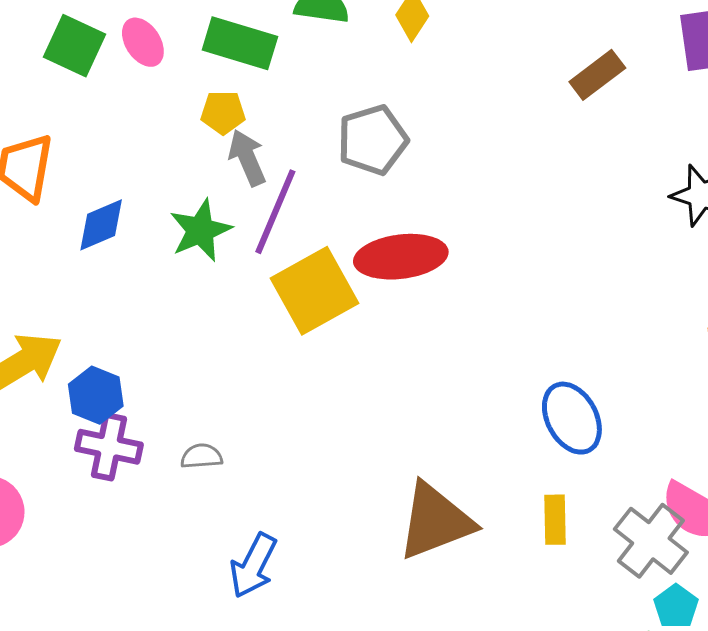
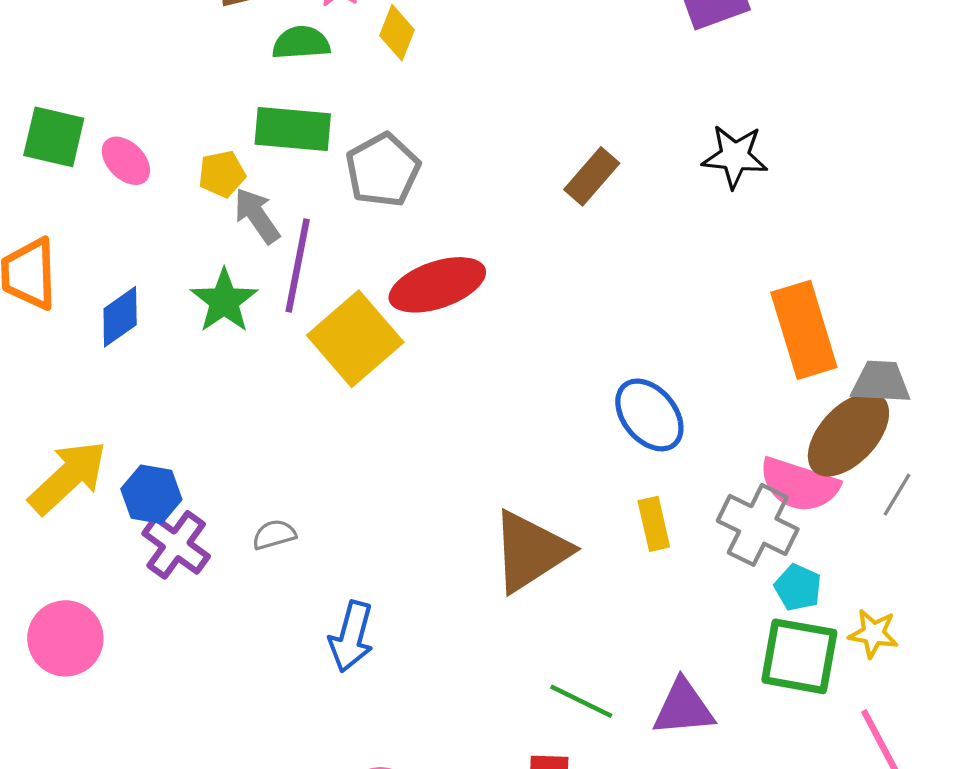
pink ellipse: (143, 42) -> (126, 161), moved
green rectangle: (240, 43) -> (293, 129), moved
brown rectangle: (597, 75) -> (592, 176), moved
purple cross: (109, 447) -> (176, 545), turned 36

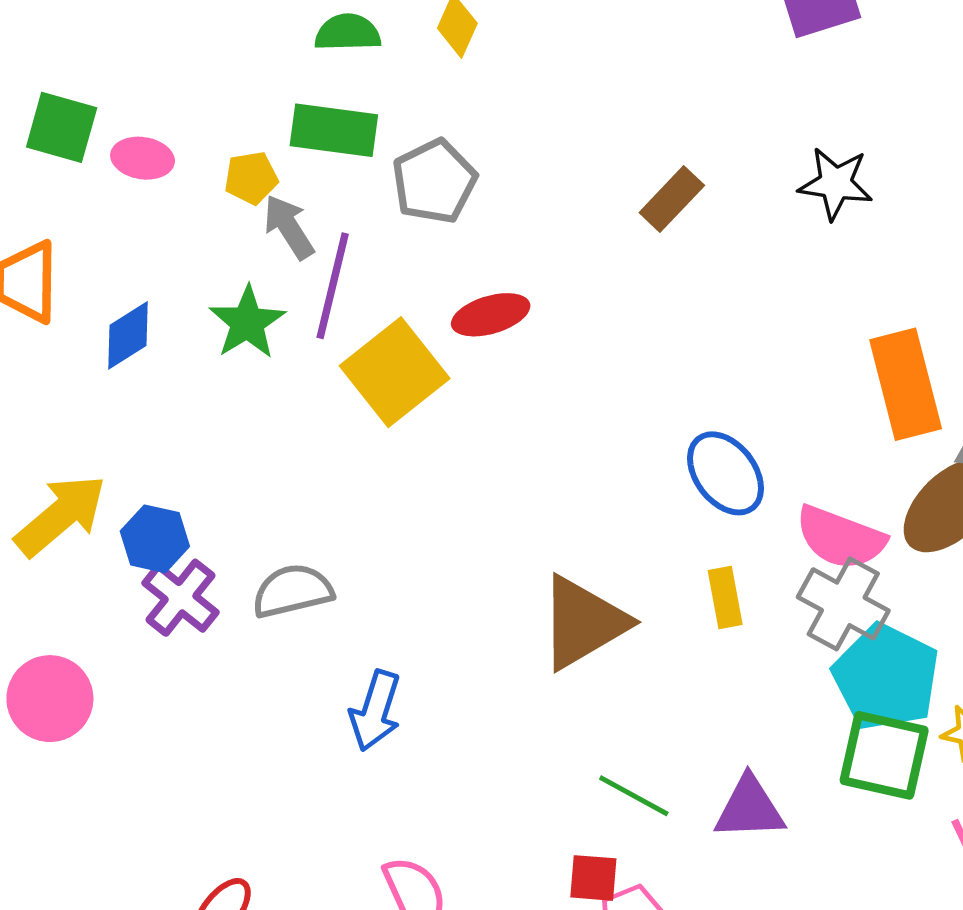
pink ellipse: (126, 161) -> (143, 158), turned -39
red ellipse: (437, 285) -> (491, 315), size x0.7
pink semicircle: (799, 485) -> (840, 538), moved
gray semicircle: (274, 535) -> (293, 591), size x1.6
cyan pentagon: (798, 588) -> (886, 677), size x2.0

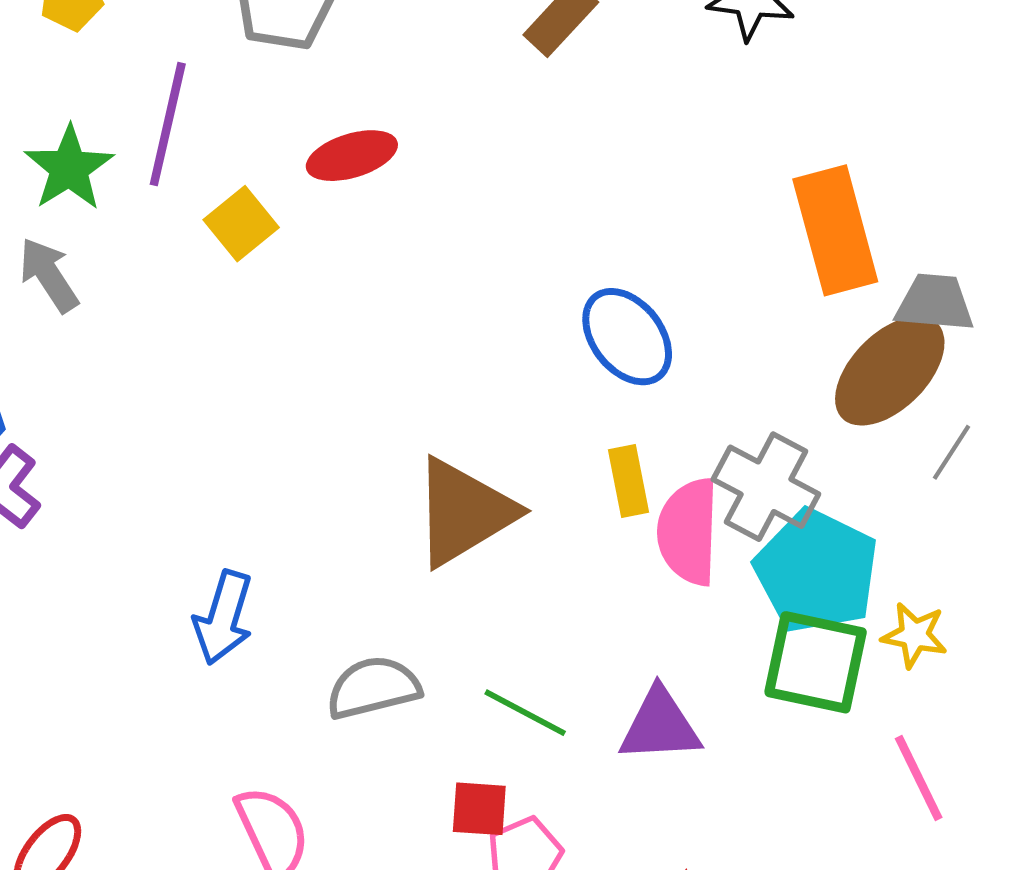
gray arrow: (289, 227) -> (49, 275), moved
yellow square: (395, 372) -> (241, 224), size x0.6
pink semicircle: (840, 538) -> (688, 532), moved, turned 72
gray semicircle: (293, 591) -> (373, 688), moved

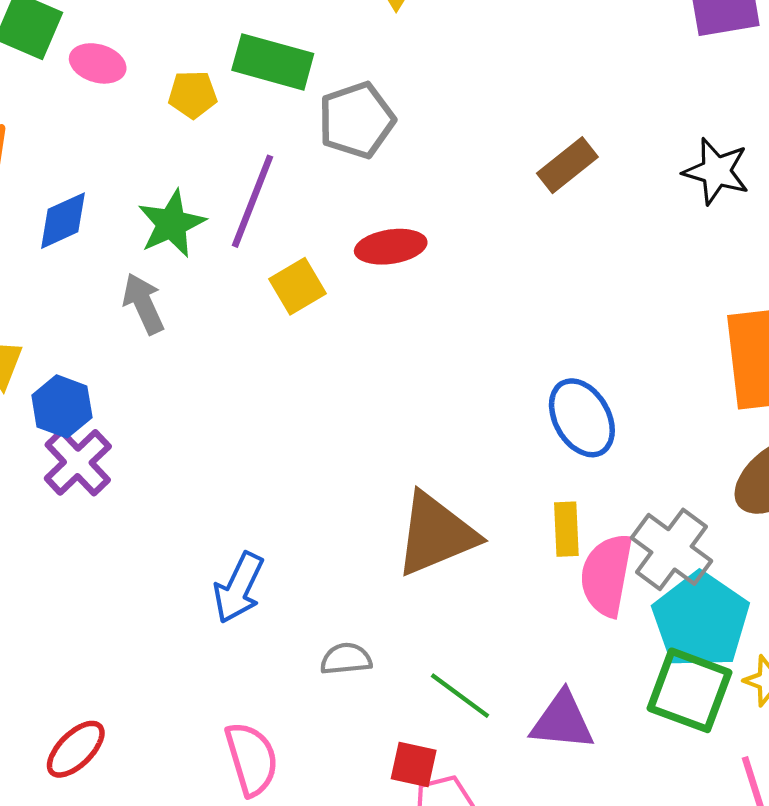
gray semicircle: (373, 688) -> (346, 659), size x0.7

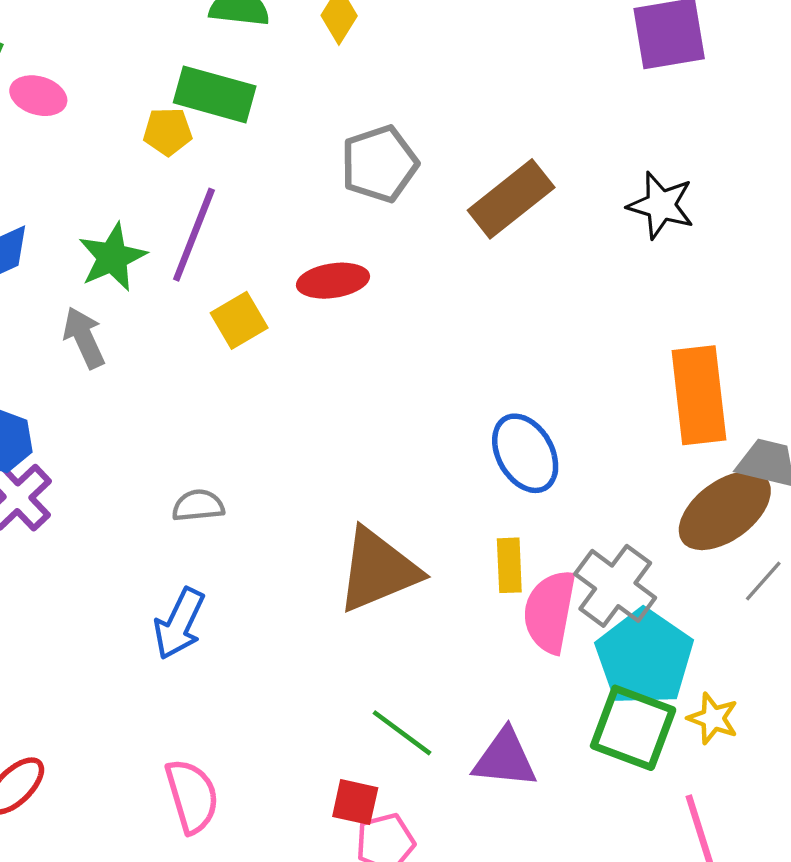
yellow pentagon: (193, 94) -> (168, 131), moved
gray pentagon: (357, 120) -> (379, 164), moved
brown rectangle: (567, 165) -> (511, 199), size x1.4
gray semicircle: (346, 659) -> (198, 506), moved

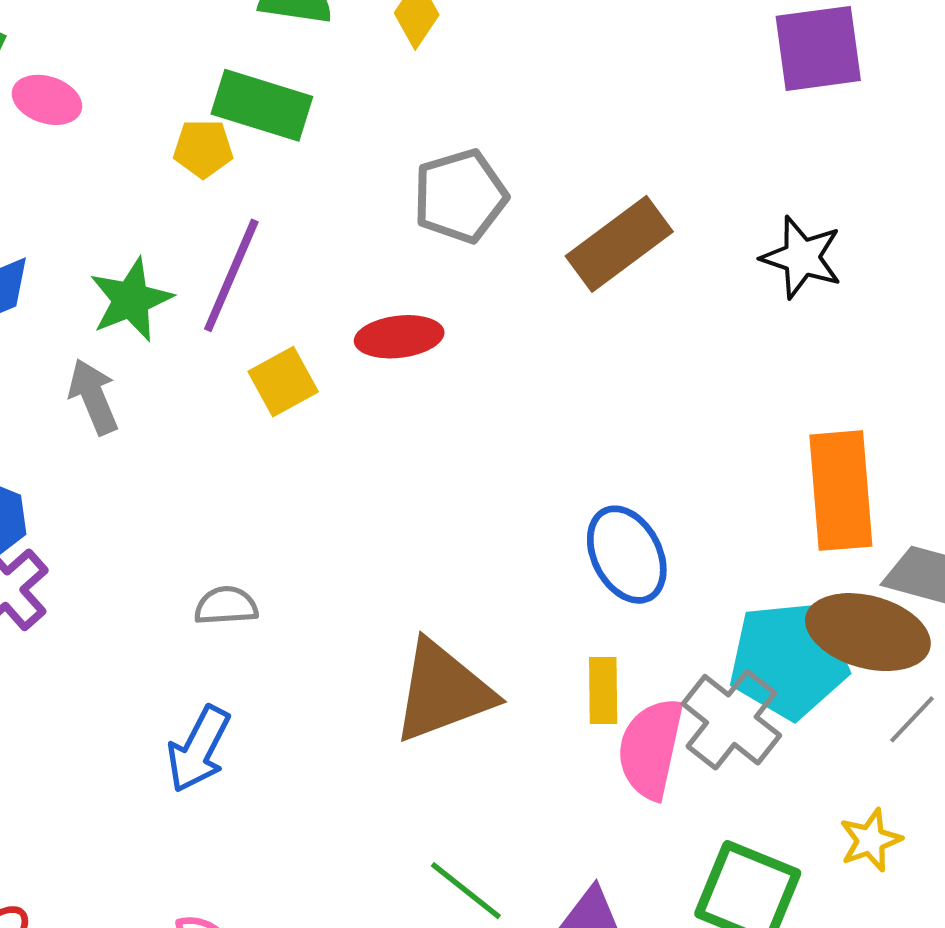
brown ellipse: (725, 511) -> (868, 632), turned 50
cyan pentagon: (645, 657) -> (789, 660), moved, turned 30
yellow star: (713, 718) -> (870, 840), moved, turned 30

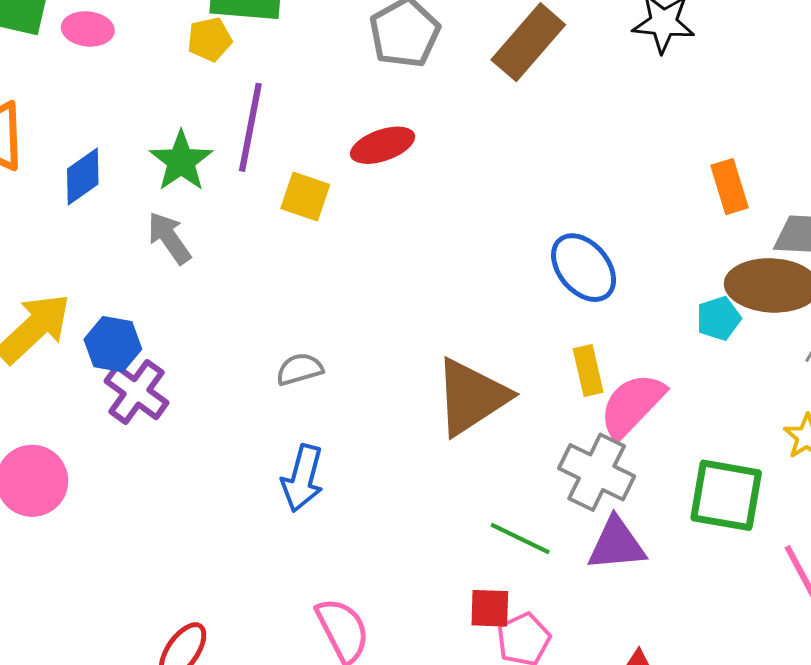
yellow square: (283, 382) -> (305, 197), turned -30
orange rectangle: (841, 491) -> (729, 187), size x0.6
cyan pentagon: (789, 660) -> (719, 318), size x0.5
gray cross: (731, 720) -> (597, 472), moved
pink semicircle: (651, 749) -> (632, 405), turned 44

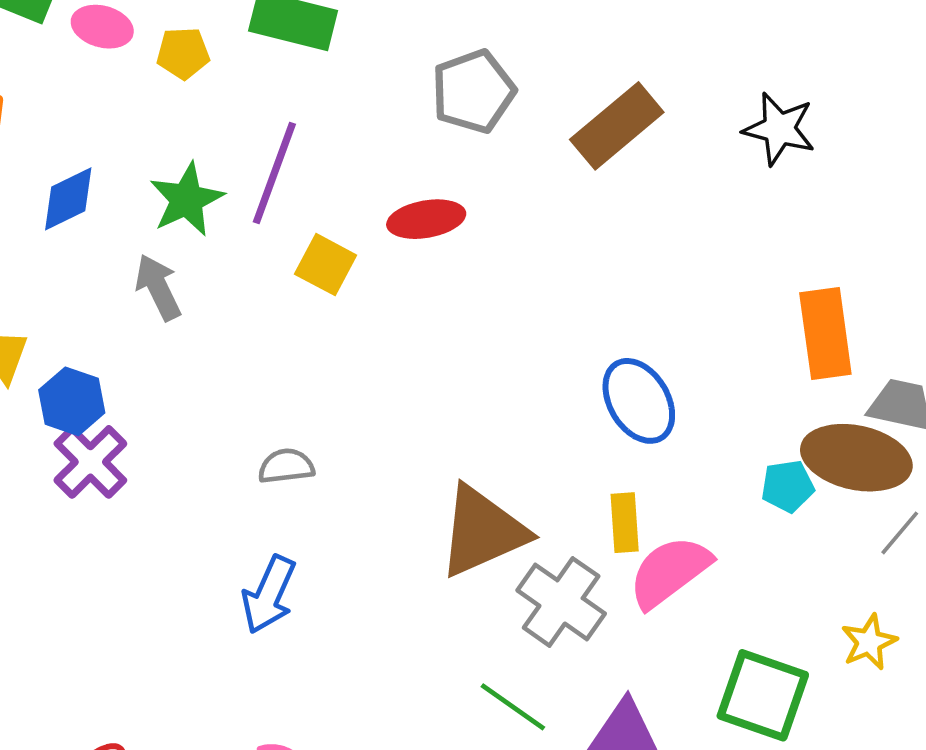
yellow pentagon: (210, 39) -> (183, 53), moved
orange rectangle: (729, 187) -> (825, 334), size x1.4
gray cross: (597, 472) -> (561, 602), moved

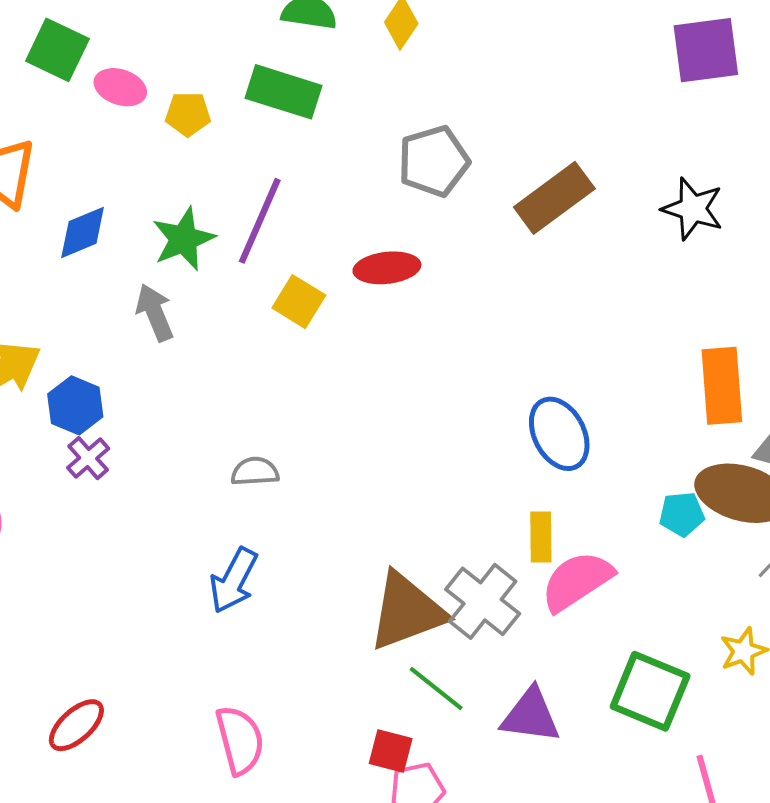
purple cross: (90, 462) -> (88, 458), size x0.7
brown triangle: (483, 531) -> (407, 611), moved

